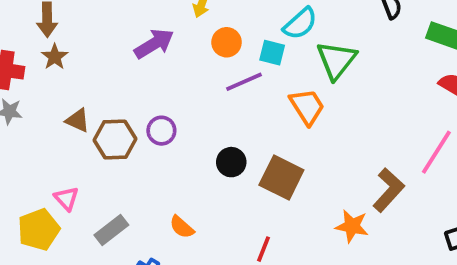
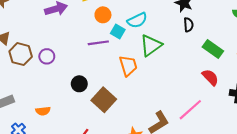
orange circle: (227, 42) -> (103, 15), moved
orange semicircle: (182, 227) -> (43, 111), turned -64

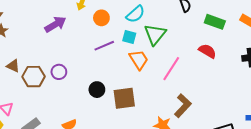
cyan square: (118, 32) -> (129, 37), moved
red semicircle: (210, 77) -> (207, 51), moved
brown square: (104, 100) -> (124, 98), turned -35
pink line: (190, 110) -> (171, 69), moved

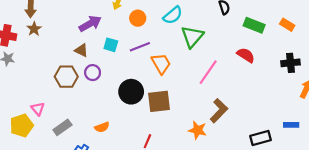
cyan square: (129, 37) -> (111, 45), moved
orange trapezoid: (139, 60) -> (161, 64), moved
brown triangle: (13, 66) -> (81, 50), moved
black circle: (97, 90) -> (131, 92), size x1.5

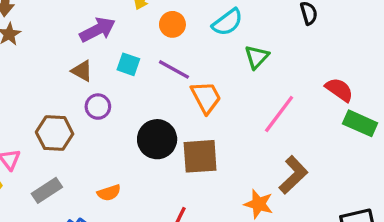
green rectangle: (254, 25) -> (360, 123), moved
green triangle: (192, 37) -> (257, 57), size x0.7
purple line: (140, 47) -> (174, 69), turned 48
brown hexagon: (66, 77) -> (55, 133), moved

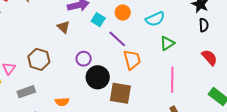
cyan square: (128, 64) -> (98, 20), moved
red semicircle: (339, 90) -> (209, 57), moved
purple circle: (98, 107) -> (84, 59), moved
pink line: (279, 114) -> (172, 80), turned -50

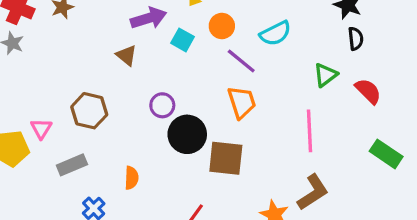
purple line: (117, 39) -> (241, 61), moved
green triangle: (167, 43) -> (325, 75), moved
orange semicircle: (62, 102) -> (131, 178), turned -80

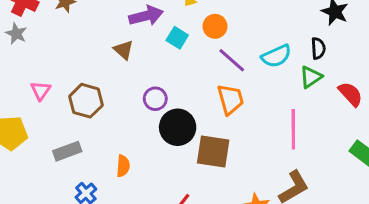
cyan semicircle: (275, 33) -> (276, 56), moved
black semicircle: (356, 39) -> (318, 48), moved
pink triangle: (41, 129) -> (40, 91), moved

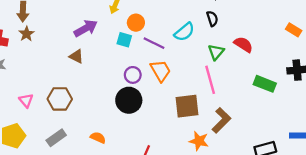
cyan square: (177, 38) -> (124, 40), moved
green triangle: (311, 77) -> (216, 52), moved
purple circle: (155, 99) -> (133, 75), moved
brown square: (213, 152) -> (187, 106), moved
orange semicircle: (123, 166) -> (98, 138), turned -56

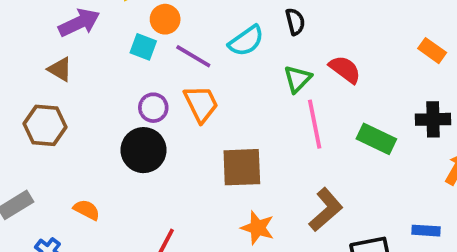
pink line: (210, 80) -> (315, 124), moved
brown hexagon: (60, 99) -> (45, 125), moved
brown L-shape: (221, 120) -> (326, 210), moved

